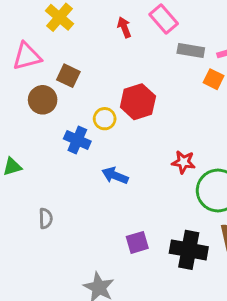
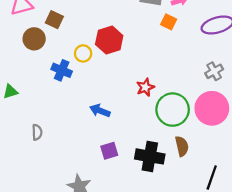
red star: (183, 162) -> (145, 87), turned -30
blue arrow: (115, 176) -> (100, 111), moved

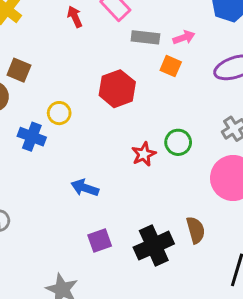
red hexagon: (109, 40) -> (117, 89), moved
green circle: (173, 110) -> (178, 142), moved, size x0.6
black cross: (150, 156) -> (154, 246), turned -32

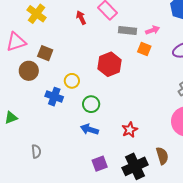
green circle: (178, 142) -> (91, 104), moved
red star: (144, 154) -> (130, 130), moved

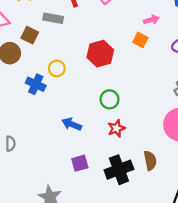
gray rectangle: (127, 30) -> (53, 18), moved
green circle: (91, 104) -> (109, 99), moved

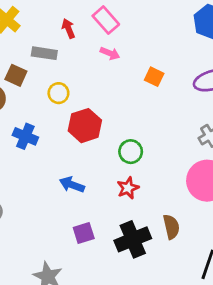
pink arrow: (151, 20) -> (110, 53), moved, turned 40
red hexagon: (100, 54) -> (85, 126), moved
yellow circle: (57, 68) -> (58, 93), moved
green circle: (109, 99) -> (131, 152), moved

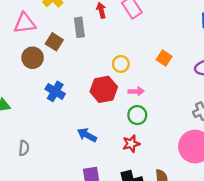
gray rectangle: (44, 53) -> (79, 27), turned 66
pink arrow: (110, 53) -> (136, 91), moved, turned -32
yellow circle: (58, 93) -> (121, 64), moved

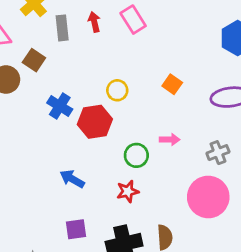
gray rectangle: (79, 27) -> (62, 28), moved
blue cross: (55, 91) -> (60, 106), moved
pink arrow: (136, 91) -> (170, 140), moved

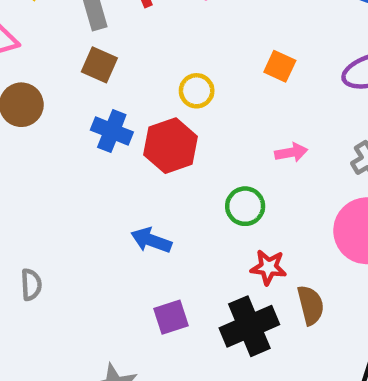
brown square: (34, 60) -> (99, 65), moved
green circle: (136, 155) -> (245, 206), moved
red star: (128, 191) -> (268, 267), moved, turned 30

